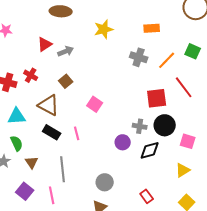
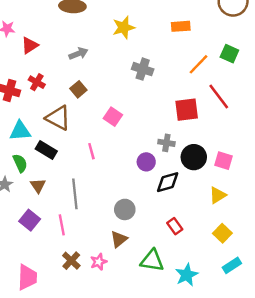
red triangle: (45, 44) -> (30, 45), moved
gray cross: (139, 57) -> (143, 69), moved
black circle: (165, 125) -> (194, 157), moved
black rectangle: (52, 132) -> (46, 150), moved
black diamond: (150, 150) -> (168, 182), moved

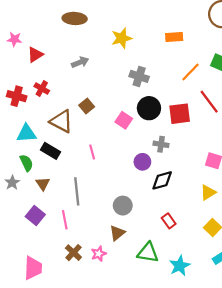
brown square: (78, 89) -> (87, 106), moved
pink square: (113, 117) -> (124, 120), moved
black circle: (194, 157) -> (149, 108), moved

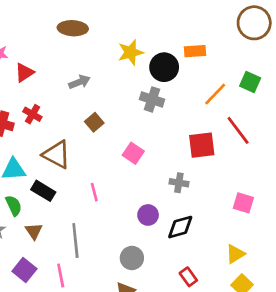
brown square: (87, 106) -> (94, 122), moved
black circle: (149, 108) -> (164, 67), moved
purple circle: (142, 162) -> (148, 215), moved
yellow triangle: (208, 192) -> (235, 254), moved

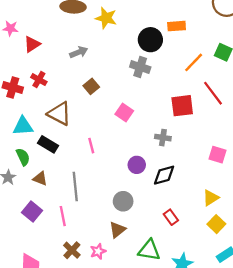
yellow star: (131, 52) -> (106, 18), moved, turned 30
brown triangle: (34, 231) -> (40, 179), turned -35

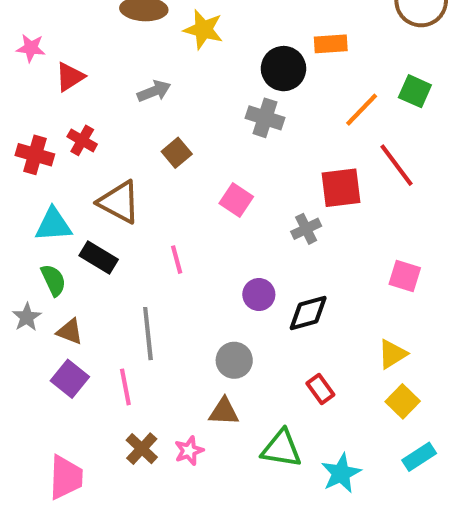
gray cross: (163, 138) -> (306, 229), moved, turned -35
brown triangle: (40, 179) -> (70, 331), moved
brown triangle: (117, 230) -> (224, 412), turned 42

